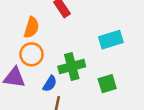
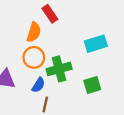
orange semicircle: (31, 27) -> (34, 32), moved
orange circle: (31, 54) -> (34, 57), moved

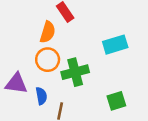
blue semicircle: (38, 85) -> (41, 96), moved, turned -42
green square: (92, 85) -> (116, 101), moved

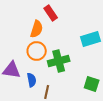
green square: (116, 101) -> (92, 84), turned 35

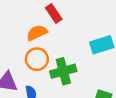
orange semicircle: (37, 29) -> (37, 33), turned -132

